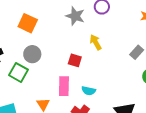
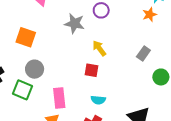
red square: (75, 60) -> (91, 70), moved
pink rectangle: (64, 86) -> (59, 98), moved

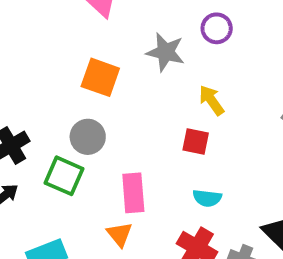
orange square: (26, 37) -> (100, 77), moved

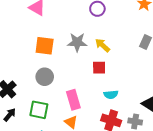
gray star: (166, 52) -> (77, 42), moved
green square: (64, 176) -> (39, 110), moved

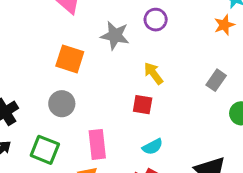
gray star: (77, 42) -> (115, 36), moved
cyan semicircle: (111, 95) -> (153, 147), turned -32

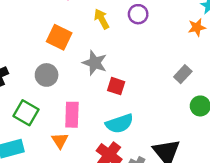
gray star: (115, 36) -> (95, 63), moved
yellow arrow: (153, 73) -> (102, 19), moved
cyan semicircle: (153, 147) -> (119, 124), size x1.5

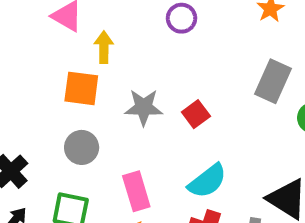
yellow arrow: (102, 19) -> (104, 47), moved, turned 48
gray rectangle: (183, 74) -> (273, 81), size x1.5
red square: (116, 86) -> (196, 114), moved, turned -36

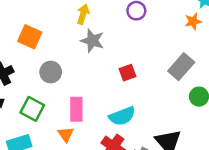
orange square: (81, 88) -> (30, 37), moved
gray star: (144, 107) -> (92, 41), moved

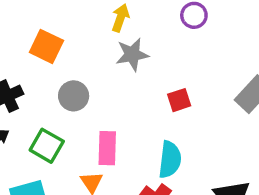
gray star: (92, 41) -> (132, 54), turned -30
cyan semicircle: (122, 116) -> (170, 160), turned -64

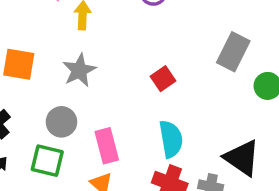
gray star: (132, 54) -> (79, 70), moved
gray circle: (74, 96) -> (61, 122), moved

